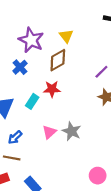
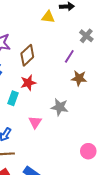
yellow triangle: (66, 36) -> (48, 17), moved, turned -32
gray star: (72, 131) -> (60, 107), moved

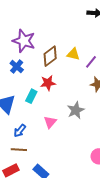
yellow triangle: (48, 17) -> (73, 54), moved
gray star: (60, 107) -> (76, 110), turned 30

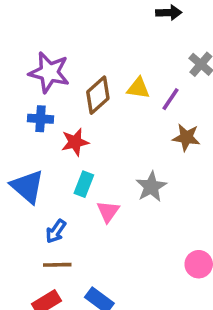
blue cross: (17, 67) -> (40, 119), turned -32
red star: (48, 83) -> (75, 142), moved
cyan rectangle: (31, 96) -> (84, 184), moved

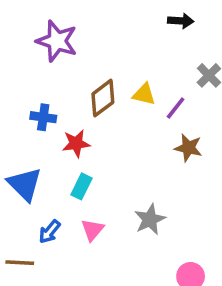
purple star: (49, 72) -> (57, 41), moved
gray star: (151, 187) -> (150, 219), moved
pink triangle: (108, 211) -> (92, 230), moved
brown line: (57, 265) -> (20, 263), moved

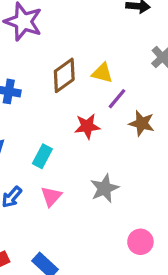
purple line: (176, 108) -> (117, 99), moved
red star: (76, 143) -> (87, 126), moved

